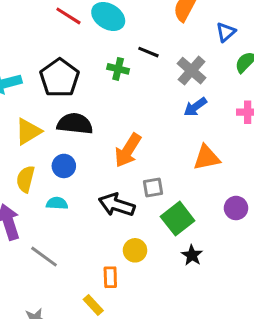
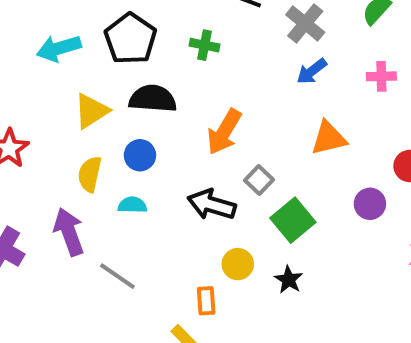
green cross: (118, 69) -> (204, 45), moved
gray square: (153, 187) -> (259, 180), turned -35
black star: (192, 255) -> (289, 280), moved

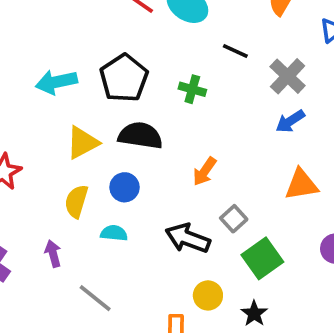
orange arrow: (224, 132) -> (205, 171), size x0.7
purple arrow: (69, 232) -> (53, 254), size x0.6

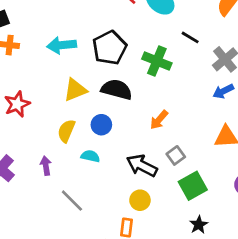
green cross: (192, 89) -> (157, 61), size x1.5
yellow circle: (208, 295) -> (140, 200), moved
black star: (254, 314) -> (199, 225), moved

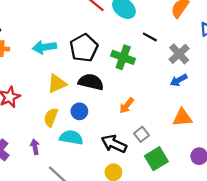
cyan semicircle: (90, 156) -> (71, 137), size x1.5

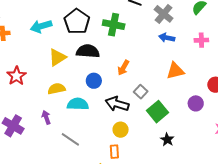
blue arrow: (179, 80) -> (167, 38), turned 49
blue circle: (79, 111) -> (94, 81), moved
yellow semicircle: (51, 117) -> (57, 89), turned 66

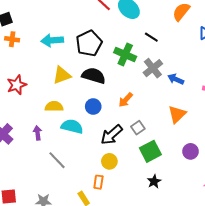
gray cross: (164, 14) -> (153, 68), moved
orange triangle: (175, 71) -> (177, 114), turned -42
black arrow: (117, 104) -> (112, 135), turned -70

